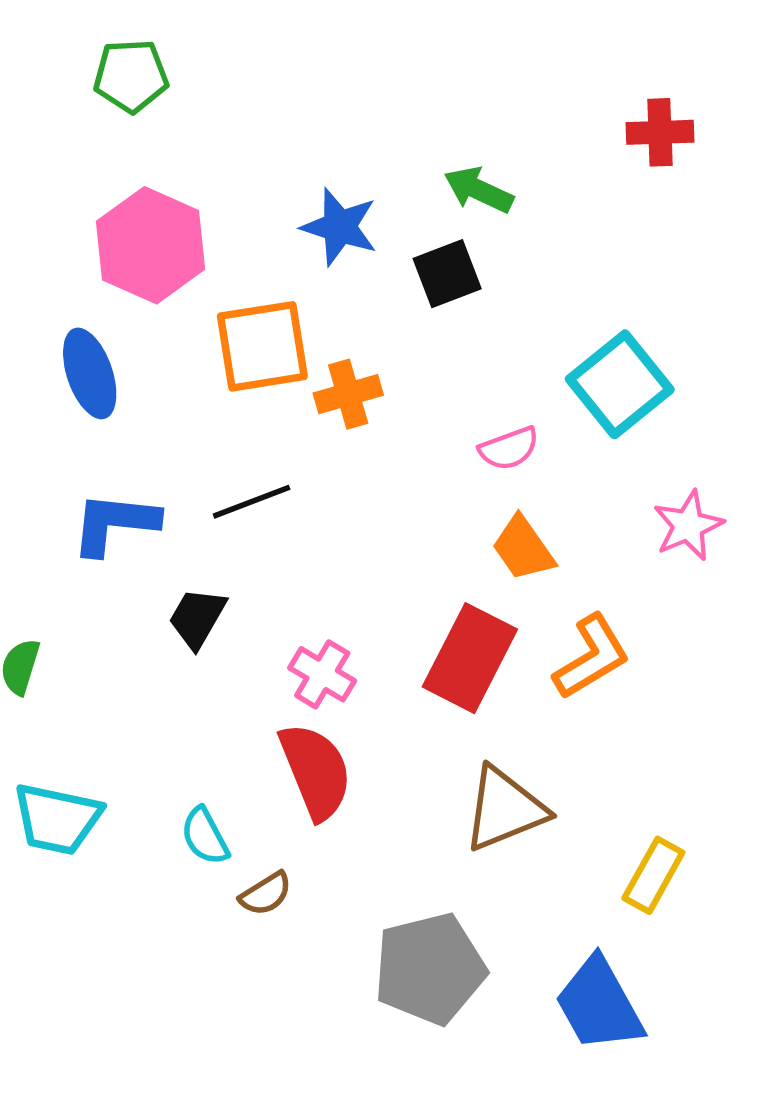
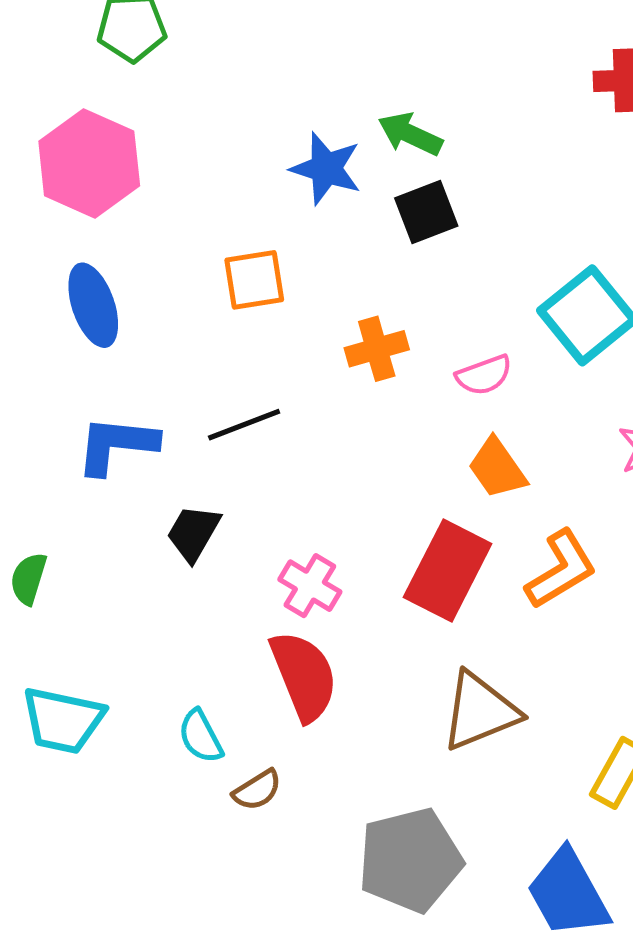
green arrow: (479, 190) -> (410, 134), moved
pink hexagon: (151, 245) -> (89, 163), moved
orange square: (262, 346) -> (254, 280), size x0.7
orange cross: (348, 394) -> (377, 349), moved

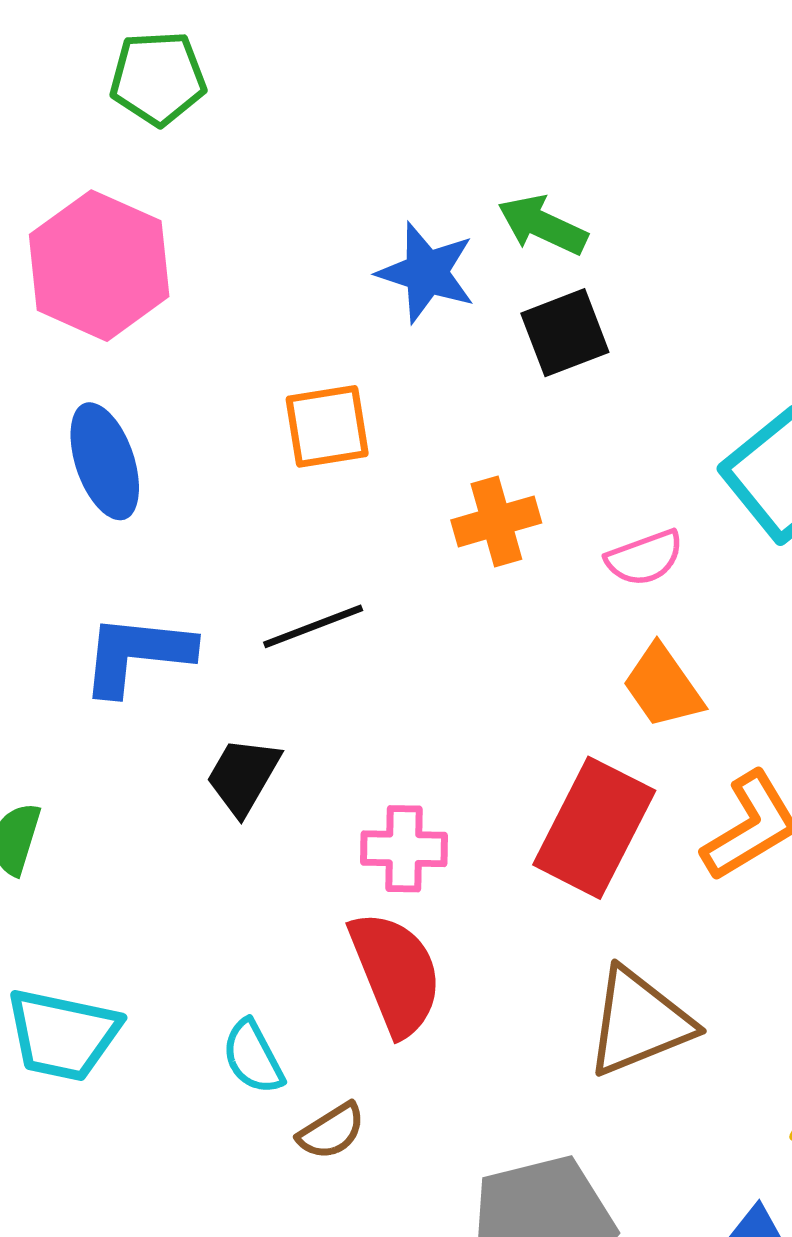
pink cross: (310, 586) -> (404, 849), turned -30

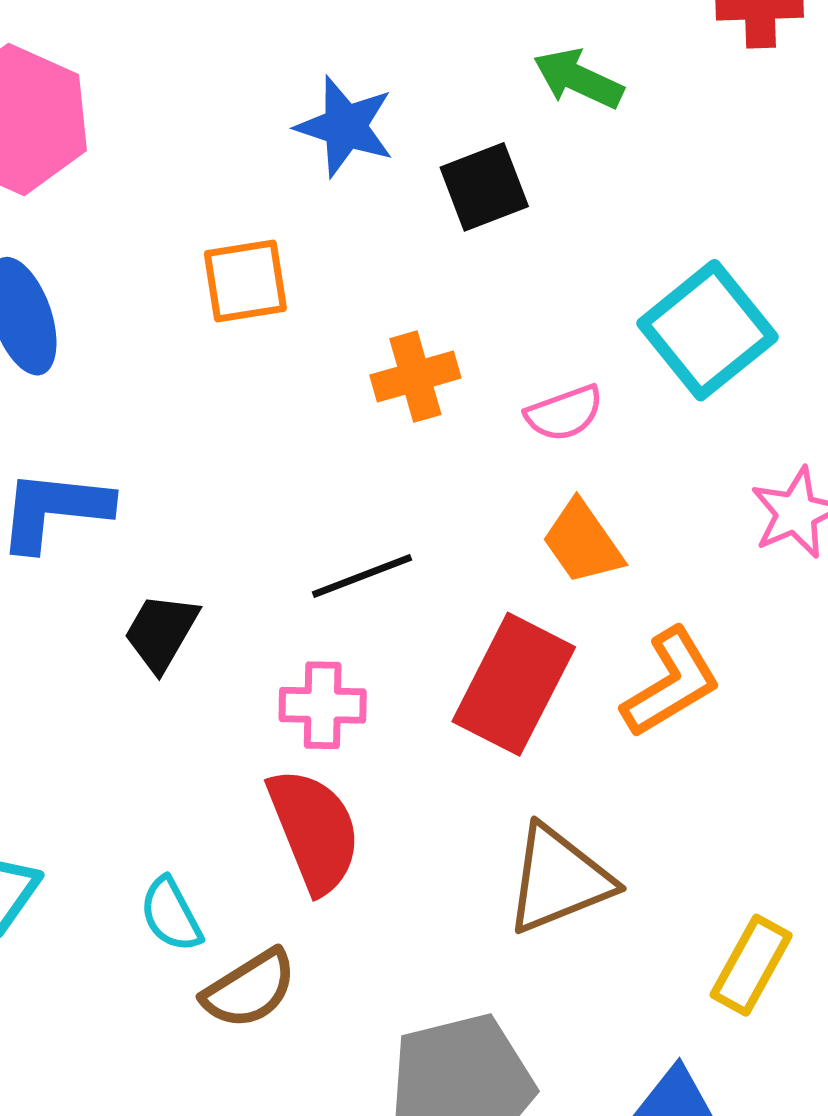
green arrow: (542, 225) -> (578, 79), moved
black line: (313, 626) -> (362, 576), moved
brown semicircle: (331, 1131) -> (250, 989), size x1.4

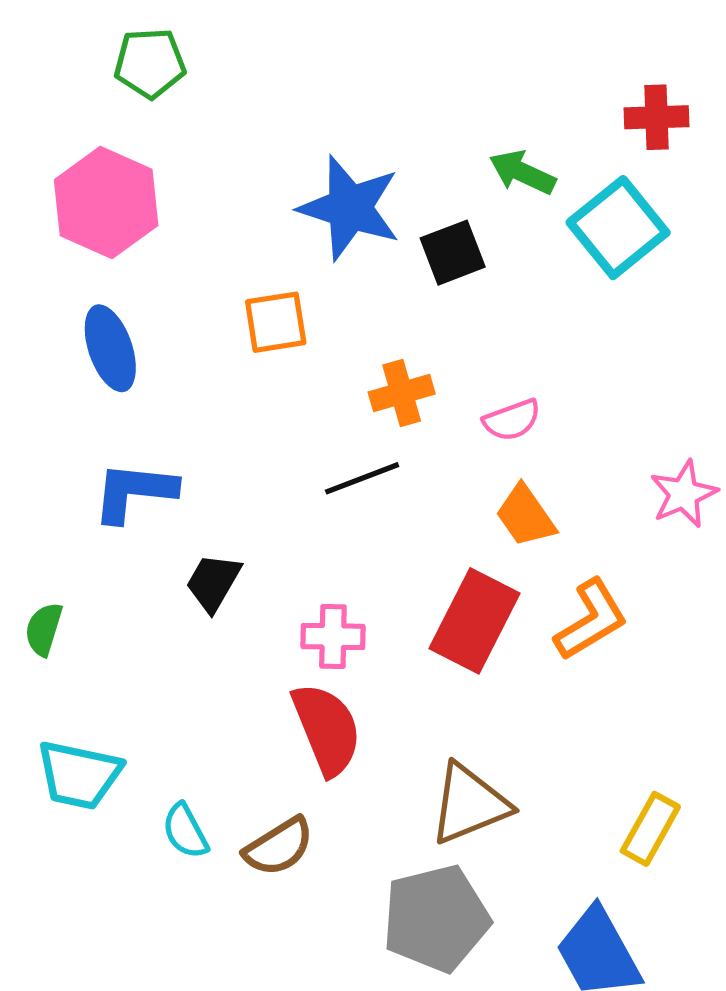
blue star: (345, 126) -> (350, 208), size x1.4
cyan square: (708, 330) -> (618, 228), moved
black line: (362, 576) -> (362, 478), moved
brown triangle: (559, 879) -> (469, 804), moved
cyan semicircle: (171, 915) -> (185, 831), moved

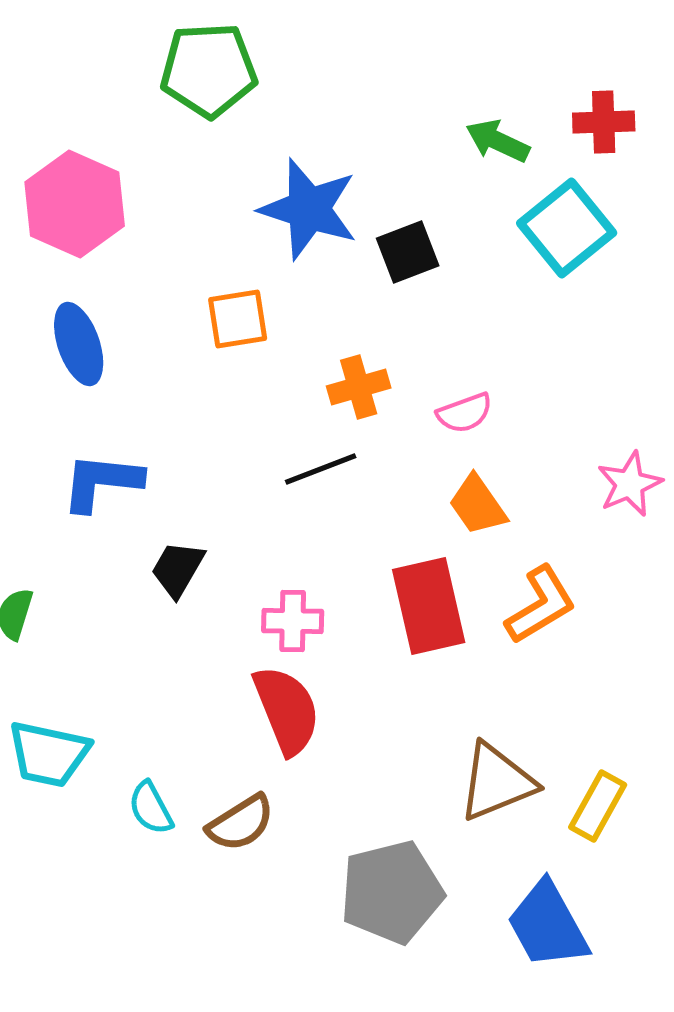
green pentagon: (150, 63) -> (209, 70), moved, size x1.4
green arrow: (522, 172) -> (498, 141), moved
red rectangle: (474, 621) -> (429, 606), turned -40
brown triangle: (469, 804) -> (497, 782), moved

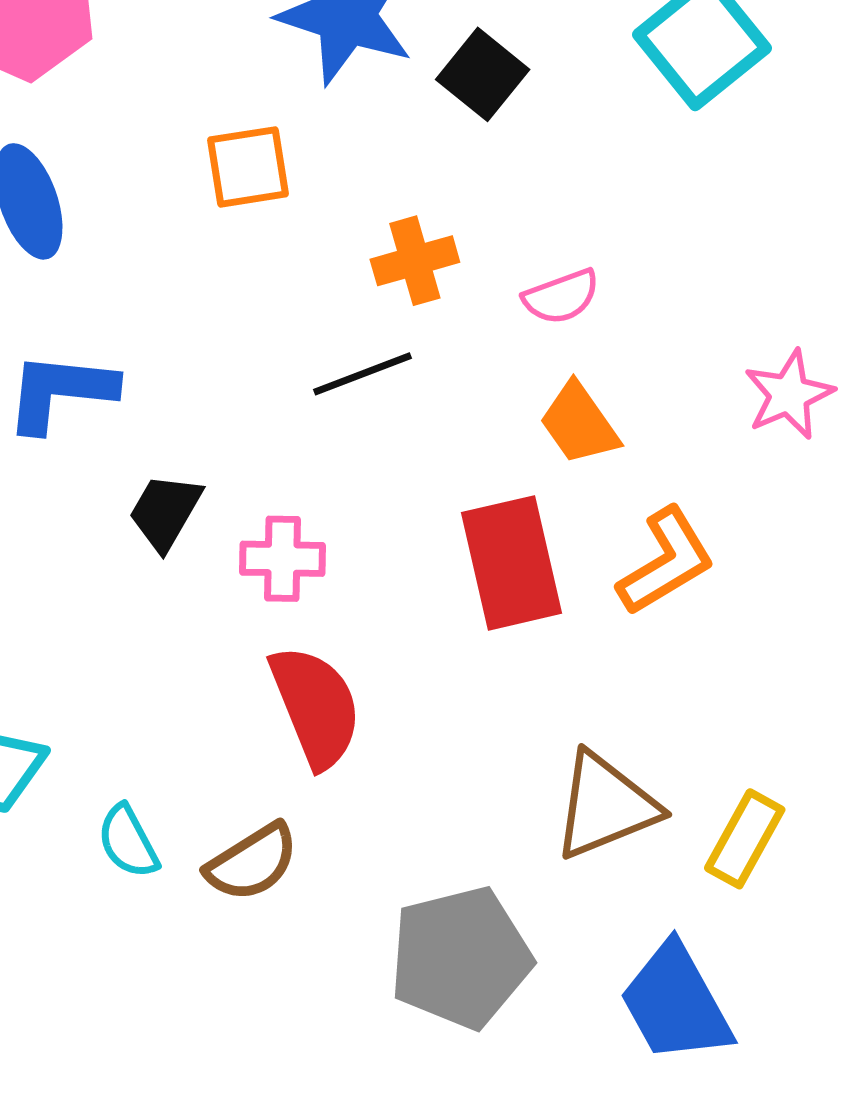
black square: (408, 252) -> (483, 74), turned -30
pink cross: (293, 621) -> (282, 559), moved

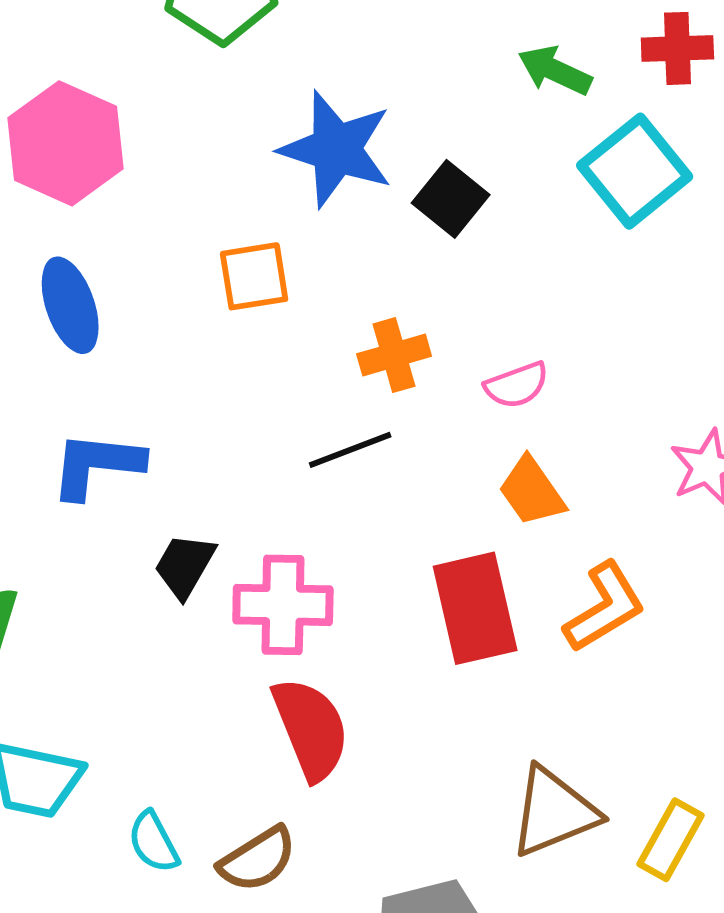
pink cross: (282, 559) -> (283, 605), size x1.4

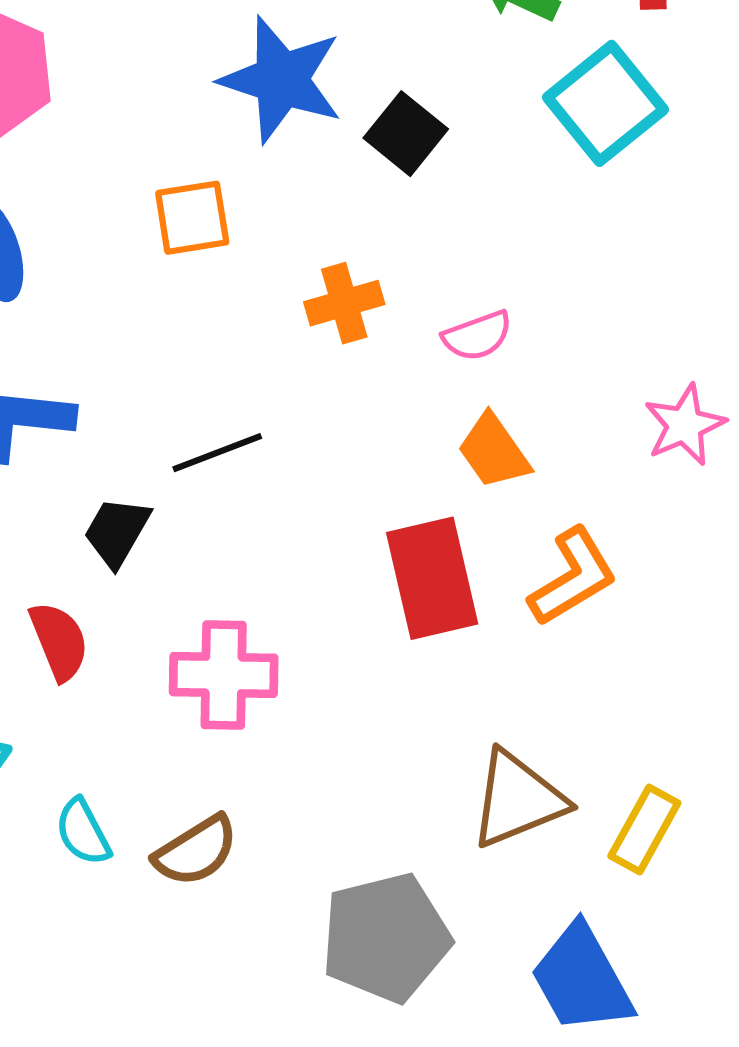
black line: (350, 450) -> (217, 453), moved
pink cross: (283, 605) -> (224, 675), moved
red semicircle: (311, 729) -> (59, 641), moved, size x0.7

